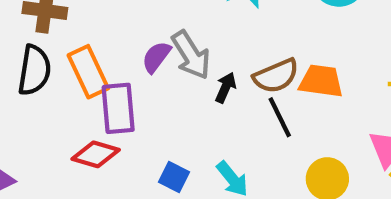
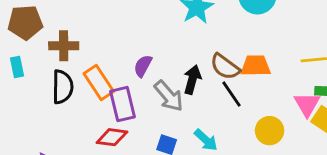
gray arrow: (191, 55) -> (169, 96), moved
brown semicircle: (276, 76) -> (225, 67), turned 68
black arrow: (226, 88) -> (192, 80), size x1.4

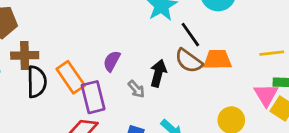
brown cross: (64, 46) -> (25, 55), moved
black line: (232, 94) -> (190, 35), moved
gray arrow: (169, 96) -> (136, 89), size x0.6

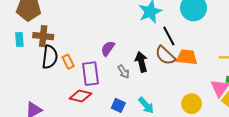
black arrow: (158, 73) -> (141, 62), turned -36
orange rectangle: (71, 77) -> (68, 62), moved, size x0.6

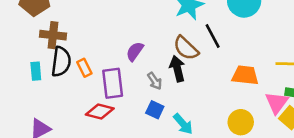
cyan rectangle: (19, 39) -> (36, 71), moved
brown semicircle: (165, 55) -> (186, 48), moved
orange trapezoid: (187, 57) -> (245, 75), moved
blue square: (118, 105) -> (155, 110), moved

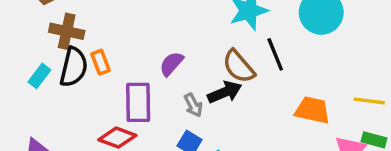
orange rectangle: (84, 68) -> (100, 62), moved
black arrow: (177, 69) -> (225, 92), turned 75
cyan rectangle: (36, 71) -> (39, 76), turned 36

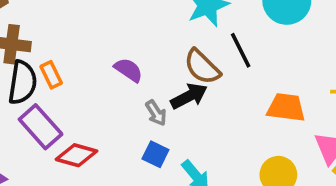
purple semicircle: (171, 64) -> (129, 70), turned 88
purple rectangle: (138, 102) -> (41, 127), moved, turned -36

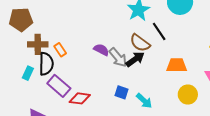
orange rectangle: (51, 75) -> (60, 50), moved
orange trapezoid: (286, 108) -> (177, 65), moved
gray arrow: (156, 113) -> (118, 58), moved, size x1.5

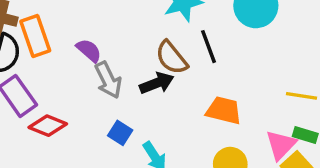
orange rectangle: (60, 50) -> (35, 36), size x1.6
purple semicircle: (101, 50) -> (89, 50), moved
gray arrow: (118, 58) -> (108, 80), moved

